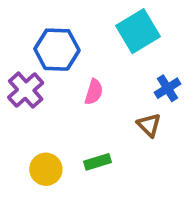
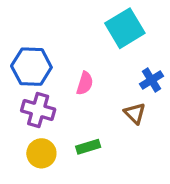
blue hexagon: (57, 50) -> (31, 67), moved
purple cross: (26, 90) -> (38, 110), moved, turned -32

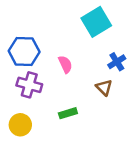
pink semicircle: (85, 83) -> (65, 64), turned -42
yellow circle: (41, 153) -> (20, 125), moved

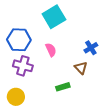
cyan square: (96, 22) -> (54, 17), moved
green rectangle: (68, 113) -> (63, 87), moved

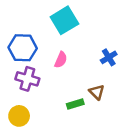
pink semicircle: (51, 50) -> (61, 60), turned 48
brown triangle: (81, 68) -> (97, 92), moved

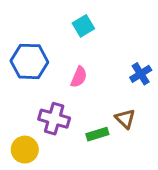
cyan square: (64, 20) -> (83, 26), size x0.6
purple cross: (27, 79) -> (54, 119), moved

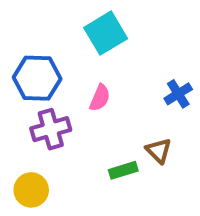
cyan square: (83, 26) -> (106, 33), size x1.5
purple cross: (54, 119) -> (51, 129), moved, turned -32

